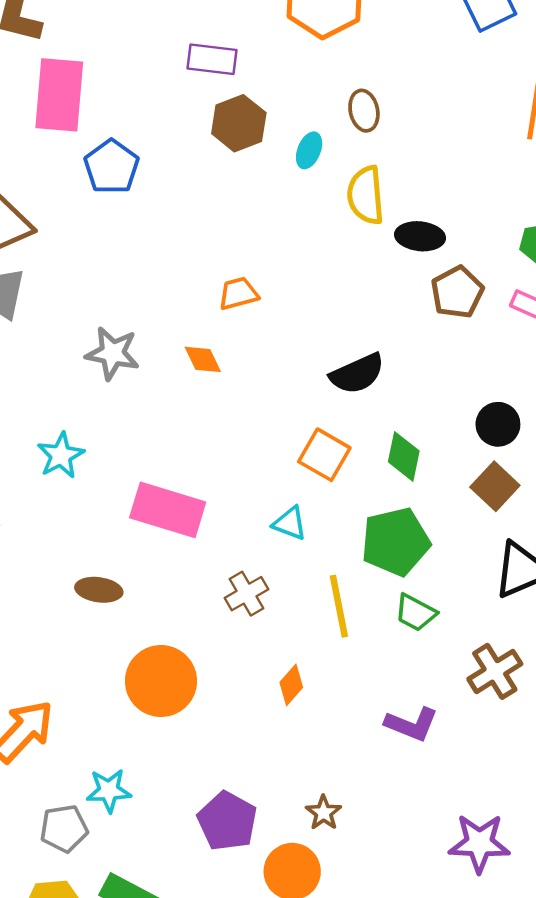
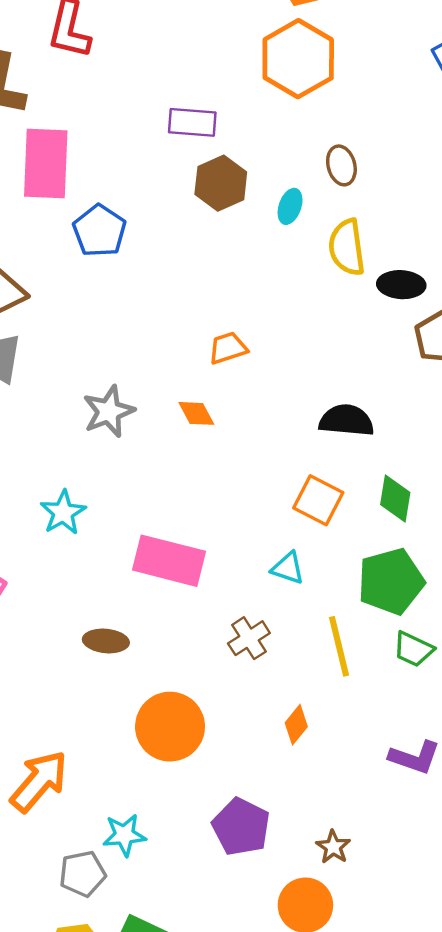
gray star: (112, 353) -> (109, 411), turned -30
black semicircle: (357, 374) -> (346, 420), turned -148
purple pentagon: (227, 821) -> (241, 827), moved

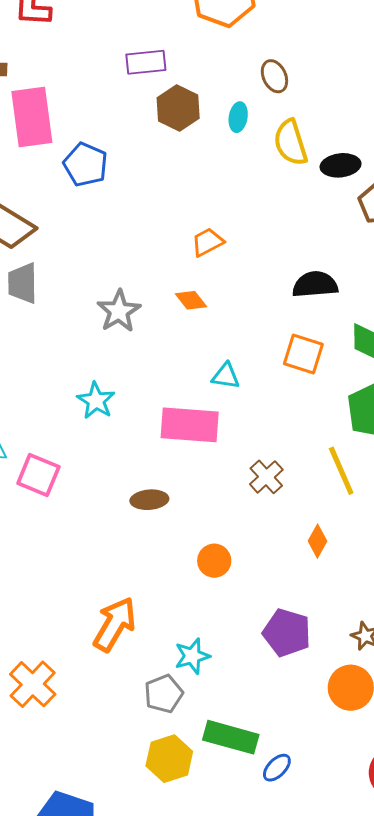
cyan triangle: (288, 568) -> (226, 376), moved
orange circle: (170, 727) -> (214, 561), size x0.6

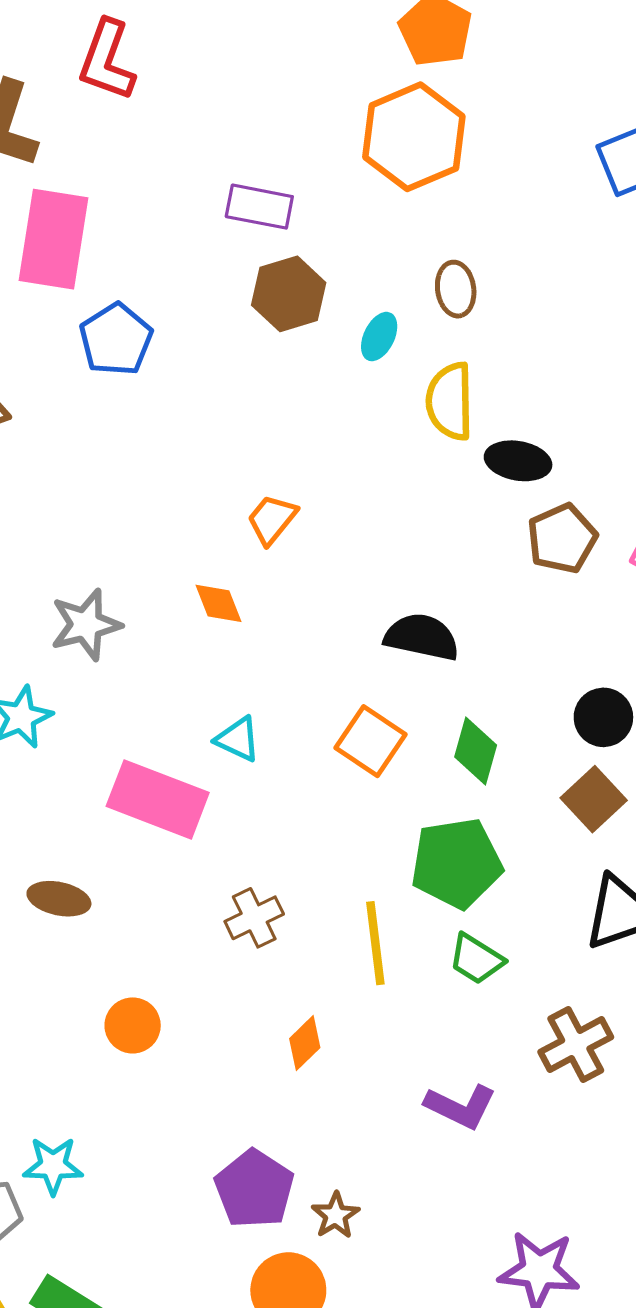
orange trapezoid: (208, 242) -> (272, 519), turned -40
gray star: (119, 311) -> (86, 625), moved
purple pentagon: (287, 633) -> (254, 1189), moved

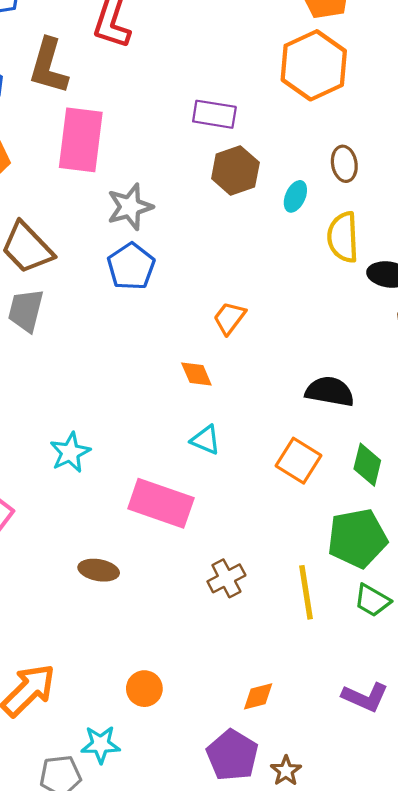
blue pentagon: (116, 339) -> (131, 266), moved
gray star: (86, 625) -> (130, 207), moved
cyan triangle: (238, 739) -> (206, 440), moved
orange circle: (133, 1025) -> (144, 689), moved
orange diamond: (305, 1043) -> (258, 696), moved, turned 32

